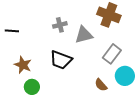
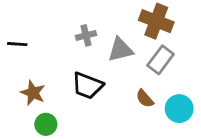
gray rectangle: (112, 54) -> (161, 60), moved
brown semicircle: (101, 85) -> (145, 99), moved

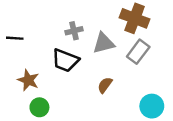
black trapezoid: (87, 86) -> (65, 60), moved
brown semicircle: (145, 99) -> (105, 85), moved, turned 77
cyan circle: (179, 109) -> (152, 106), moved

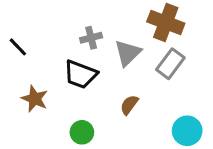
black line: (15, 38) -> (18, 47), turned 42
gray triangle: (104, 43) -> (128, 53), turned -30
green circle: (39, 107) -> (82, 132), moved

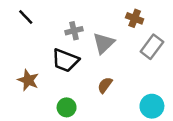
brown cross: (166, 23) -> (135, 18), size x0.6
black line: (18, 47) -> (26, 17), moved
gray rectangle: (170, 64) -> (152, 47), moved

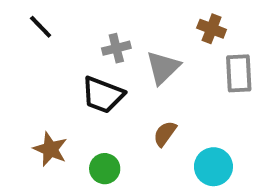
gray rectangle: (152, 47) -> (239, 73), turned -40
brown star: (28, 80) -> (50, 149), moved
cyan circle: (152, 106) -> (213, 167), moved

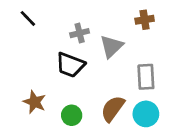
brown cross: (212, 29) -> (145, 20), turned -30
gray rectangle: (239, 73) -> (146, 77), moved
brown semicircle: (165, 134) -> (113, 109), moved, size x1.5

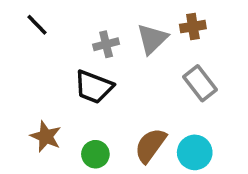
gray triangle: (111, 46) -> (152, 39), moved
gray rectangle: (146, 77) -> (200, 83), moved, turned -35

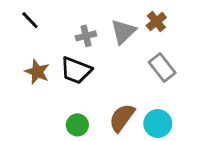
brown cross: (193, 27) -> (156, 22), turned -30
brown star: (46, 136) -> (37, 72), moved

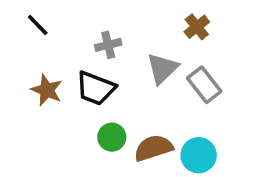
gray triangle: (123, 32) -> (162, 68), moved
brown semicircle: (122, 118) -> (153, 148), turned 36
green circle: (77, 125) -> (112, 137), moved

